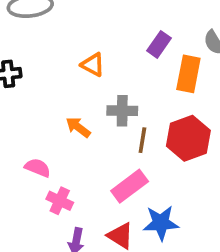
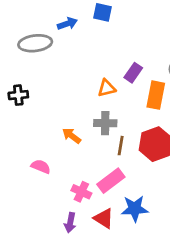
orange triangle: (93, 65) -> (107, 88), moved, turned -42
pink cross: (60, 201) -> (81, 192), moved

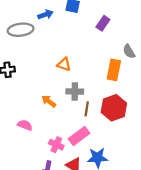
purple rectangle: (133, 73) -> (103, 23), moved
orange triangle: (107, 88) -> (64, 64), moved, turned 32

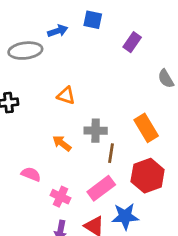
orange triangle: (64, 64) -> (66, 96), moved
orange rectangle: (114, 70) -> (146, 128), moved, turned -42
red hexagon: (114, 108) -> (148, 176), moved
pink cross: (56, 145) -> (60, 197), moved

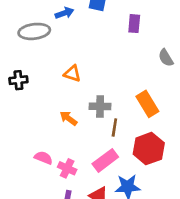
purple rectangle: (132, 42) -> (134, 24), turned -30
pink semicircle: (31, 174) -> (43, 158), moved

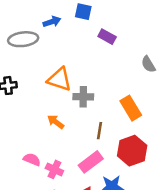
purple rectangle: (134, 24) -> (107, 37), moved, turned -66
orange triangle: (72, 74) -> (59, 79), size x1.5
gray cross: (100, 106) -> (83, 97), moved

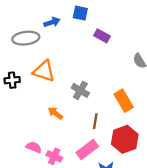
orange triangle: (59, 79) -> (44, 71), moved
gray cross: (83, 97) -> (80, 90), turned 30

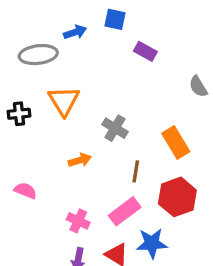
orange triangle: (44, 71) -> (64, 101), turned 40
orange arrow: (55, 113) -> (80, 160), turned 126
pink semicircle: (34, 147) -> (25, 191), moved

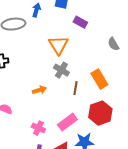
blue arrow: (75, 32) -> (36, 10), turned -56
orange triangle: (64, 101) -> (58, 45), moved
brown line: (136, 171) -> (75, 88), moved

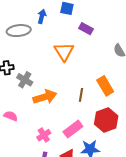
gray cross: (61, 70) -> (25, 80), moved
orange arrow: (39, 90) -> (45, 97), size x1.6
pink cross: (38, 128) -> (44, 135), turned 32

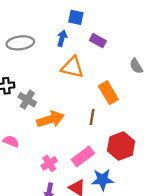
blue arrow: (42, 16) -> (62, 38), moved
orange triangle: (64, 52) -> (72, 67), turned -45
orange rectangle: (105, 86) -> (108, 93), moved

